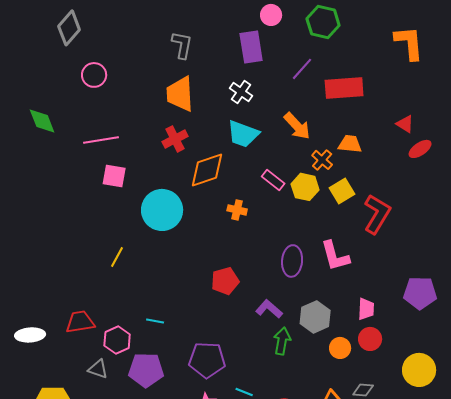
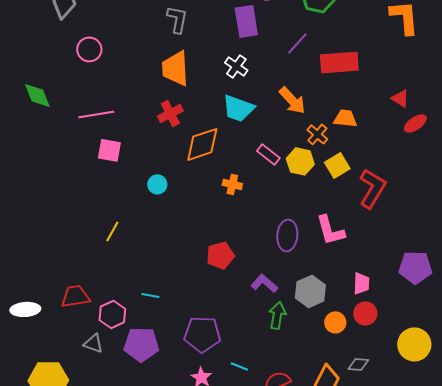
cyan circle: (162, 210) -> (157, 184), size x0.5

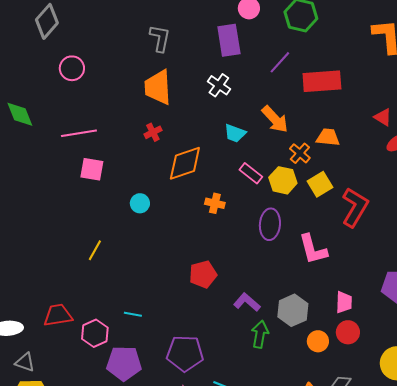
cyan trapezoid: (238, 108) -> (235, 133), moved, size x0.7
red cross: (170, 113) -> (153, 132), size x0.7
purple ellipse: (287, 235) -> (270, 224), moved
gray triangle: (93, 343) -> (25, 362), moved

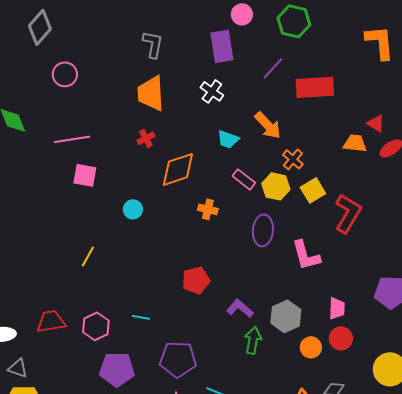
orange trapezoid: (328, 137) -> (355, 143), moved
cyan line: (133, 314) -> (141, 317), moved
pink hexagon: (95, 333) -> (96, 326), moved

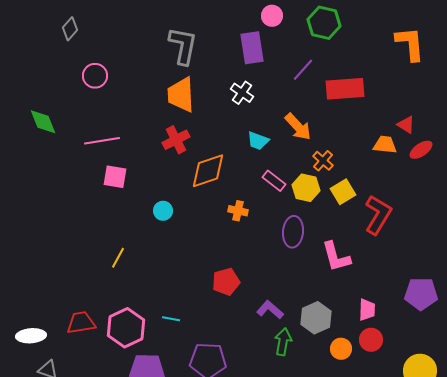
gray diamond: (40, 27) -> (70, 29), size x0.7
gray L-shape: (153, 44) -> (183, 46), size x1.4
red cross: (146, 138) -> (176, 140), size x1.5
pink hexagon: (96, 326) -> (126, 328), size x1.4

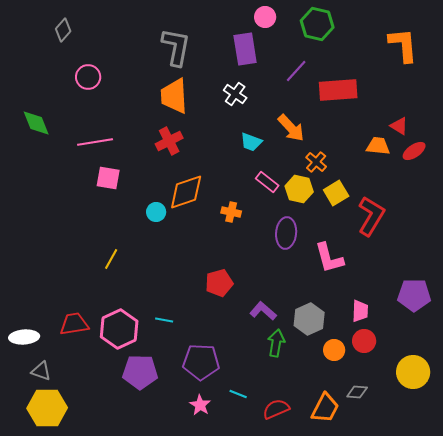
orange diamond: (208, 171) -> (186, 192), moved

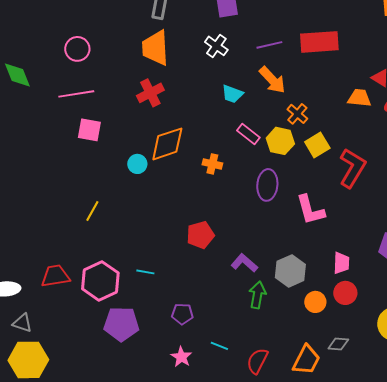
purple line: (296, 71) -> (269, 45), moved, turned 35
pink circle: (88, 77) -> (77, 49), moved
purple pentagon: (201, 362) -> (182, 314), size x0.6
red semicircle: (276, 409) -> (257, 361), turned -40

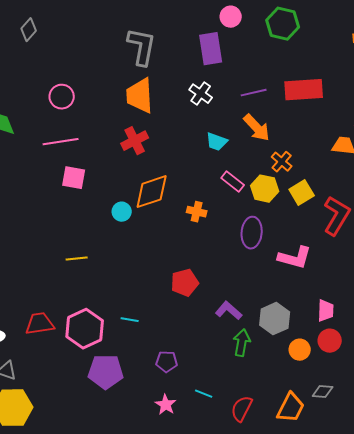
pink L-shape: (310, 210) -> (295, 258), turned -60
yellow line: (92, 211) -> (77, 259), turned 55

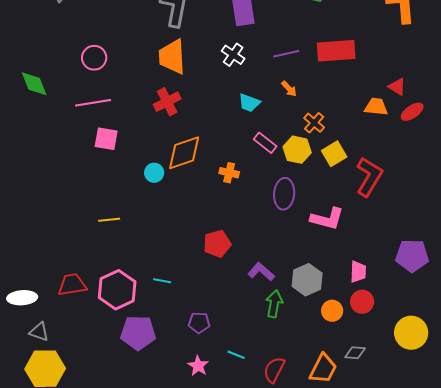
orange arrow: (257, 128) -> (289, 89), size x0.6

